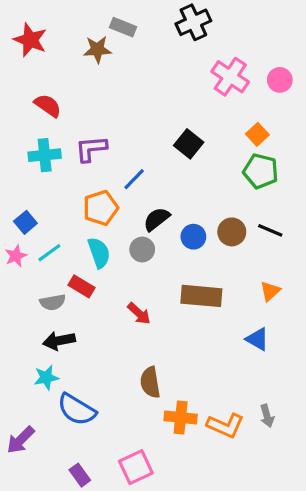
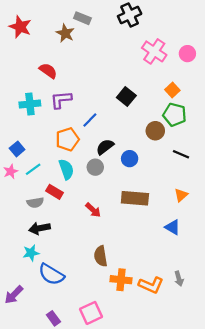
brown star: (97, 50) -> (65, 33), turned 30
red semicircle: (48, 106) -> (48, 71), moved
brown circle: (232, 232) -> (155, 131), moved

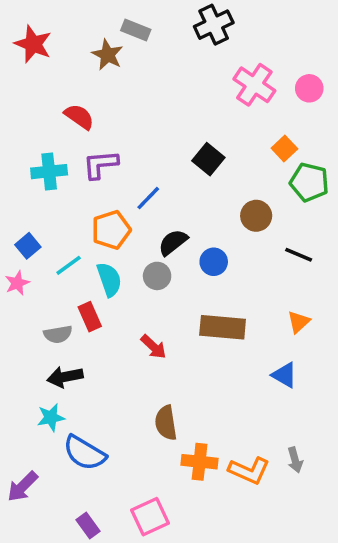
green pentagon: (175, 115) -> (309, 182), moved
cyan line: (33, 169) -> (69, 265), moved
red rectangle: (55, 192) -> (90, 317), turned 35

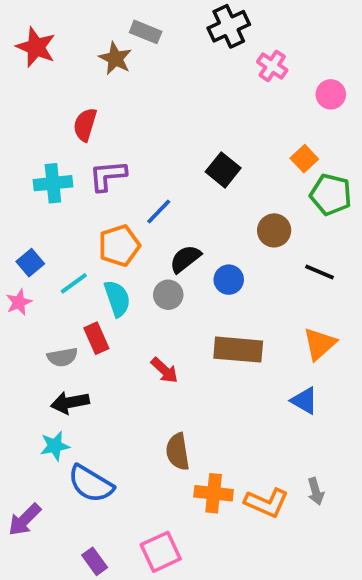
pink cross: (254, 85) -> (272, 66), moved, size x0.7
red semicircle: (79, 117) -> (85, 125), turned -108
orange triangle: (299, 322) -> (319, 344), size x1.4

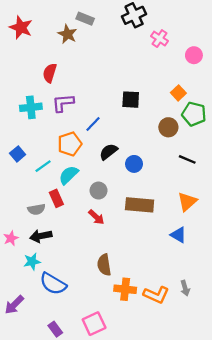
black square: (223, 170) -> (131, 100), turned -36
brown circle: (274, 230) -> (168, 127), moved
gray circle: (168, 295) -> (99, 191), moved
cyan semicircle: (117, 299) -> (69, 175), turned -115
pink star: (19, 302) -> (11, 238), moved

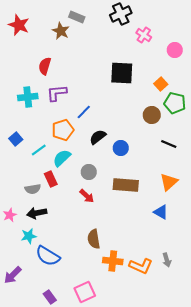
black square: (131, 100) -> (122, 73), moved, size x1.4

